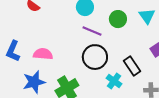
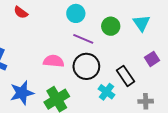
pink semicircle: (43, 54) -> (54, 61), moved

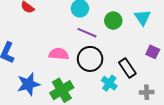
purple square: (152, 59) -> (153, 52), turned -32

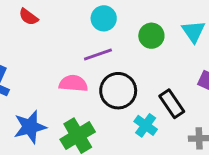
purple line: (87, 33) -> (98, 55), moved, turned -42

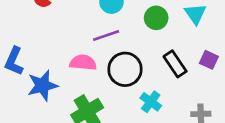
black rectangle: (172, 104) -> (175, 64), moved
blue star: (30, 127) -> (42, 86), moved

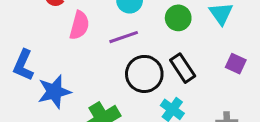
pink semicircle: (83, 63) -> (79, 25), moved, turned 100
black rectangle: (175, 64) -> (183, 68), moved

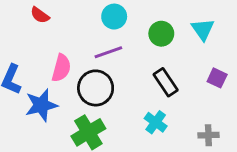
pink semicircle: (79, 25) -> (61, 68), moved
black circle: (144, 74) -> (96, 88), moved

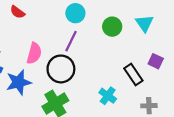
purple line: (108, 52) -> (71, 41), turned -45
black rectangle: (166, 82) -> (133, 75), moved

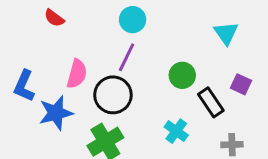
green circle: (112, 27) -> (182, 75), moved

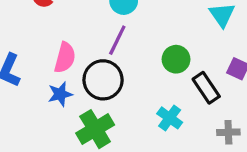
blue star: (56, 113) -> (60, 94), moved, size x0.7

